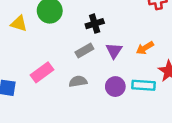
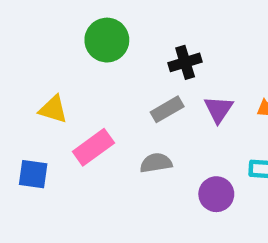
yellow triangle: (19, 24) -> (53, 109), moved
purple circle: (115, 87) -> (216, 194), moved

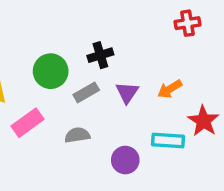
green circle: (107, 40) -> (51, 71), moved

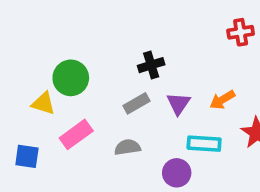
green circle: (51, 71) -> (71, 78), moved
cyan rectangle: (168, 140) -> (204, 144), moved

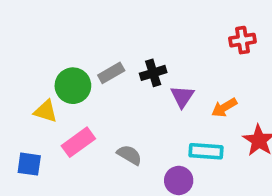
gray rectangle: (137, 103) -> (111, 73), moved
purple triangle: (179, 103) -> (182, 97), moved
gray semicircle: (127, 147) -> (129, 155), turned 40

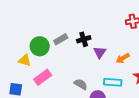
gray semicircle: (129, 155) -> (81, 84), moved

